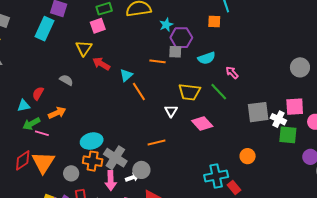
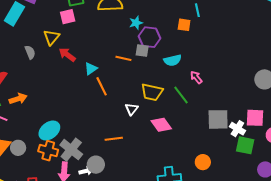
gray semicircle: (66, 80) -> (30, 52), moved, turned 32
cyan ellipse: (92, 141) -> (49, 130), turned -30
gray circle: (71, 173) -> (18, 148), moved

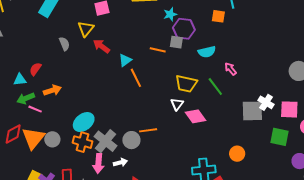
white triangle: (132, 109) -> (177, 104), moved
white cross: (237, 129) -> (266, 102), moved
gray circle: (96, 165) -> (131, 140), moved

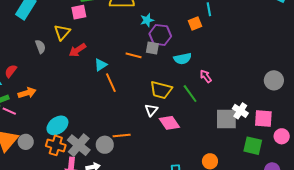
orange square: (218, 16) -> (195, 23), turned -32
red arrow: (102, 46) -> (77, 50), turned -72

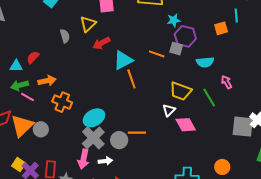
cyan triangle: (101, 65) -> (123, 60), size x1.5
cyan ellipse: (57, 125) -> (94, 118), moved
orange cross: (56, 145) -> (62, 102), moved

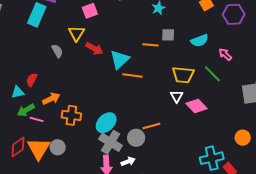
purple hexagon: (185, 36) -> (234, 14), moved
red arrow: (101, 43) -> (94, 49), turned -108
orange line: (131, 79) -> (132, 75), turned -48

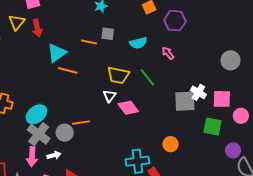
red arrow: (94, 49) -> (37, 28), moved, turned 42
pink arrow: (225, 54) -> (168, 53), moved

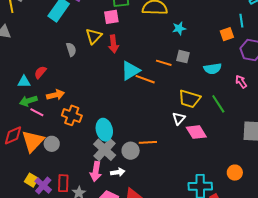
orange line: (68, 70) -> (145, 79), moved
cyan ellipse: (36, 114) -> (104, 130), turned -70

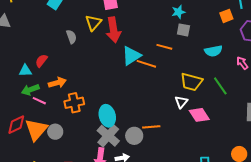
red arrow: (113, 44) -> (113, 30), size x1.4
gray square: (183, 57) -> (183, 30), moved
orange cross: (72, 115) -> (74, 103), turned -30

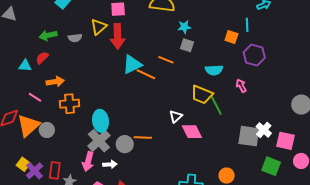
orange square: (226, 16) -> (231, 37), turned 32
gray semicircle: (71, 37) -> (75, 38), turned 96
yellow trapezoid: (191, 82) -> (202, 95), moved
green arrow: (30, 90) -> (48, 35), moved

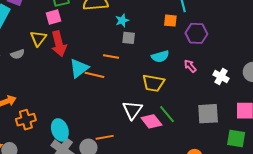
green line: (216, 106) -> (167, 114), moved
white triangle: (176, 116) -> (132, 110), size x1.5
white cross: (264, 130) -> (221, 77), moved

